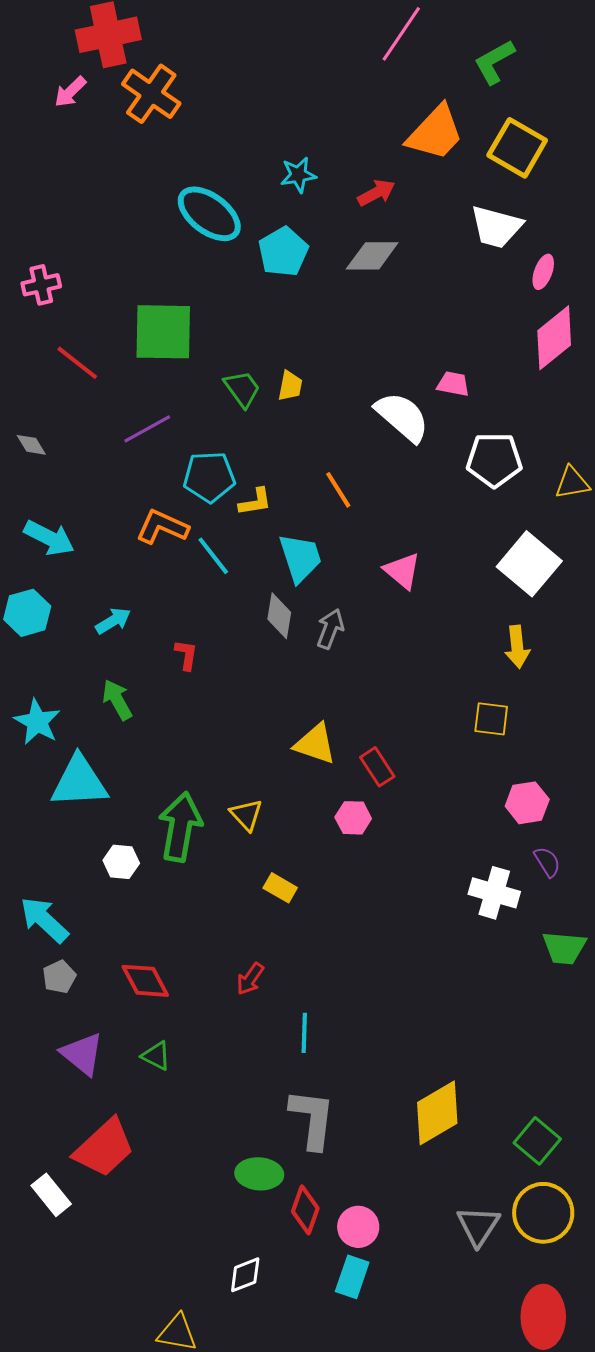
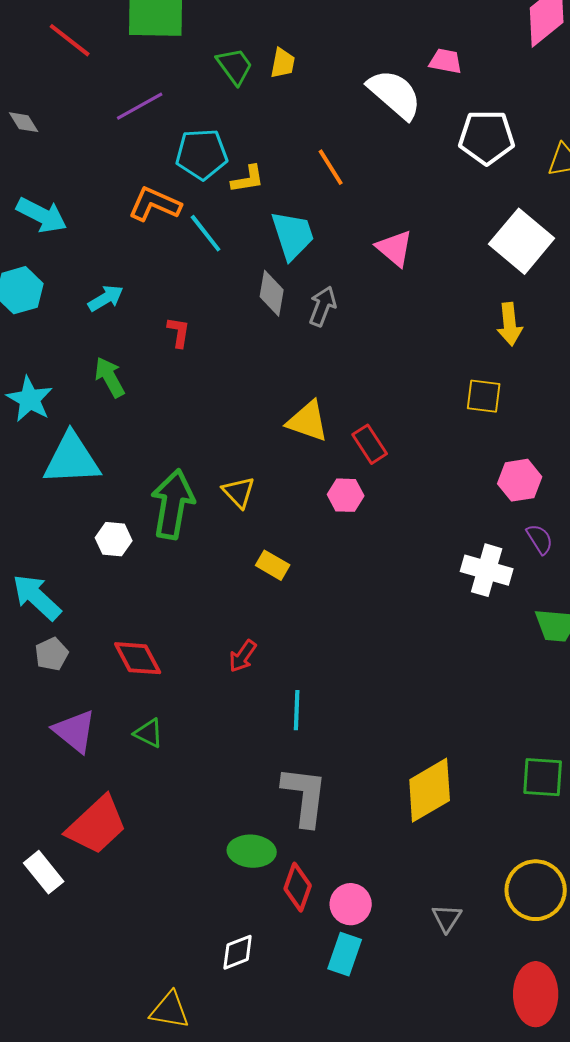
green square: (537, 1141) -> (543, 777), moved, turned -36
gray triangle: (478, 1226) -> (447, 918), moved, size x0.7

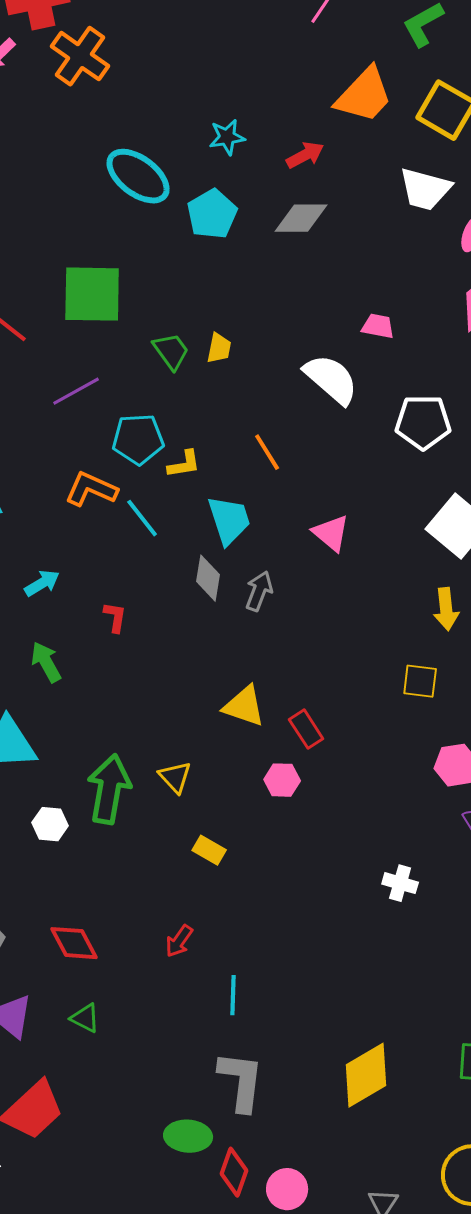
pink trapezoid: (446, 61) -> (378, 326), moved
white cross: (487, 570) -> (400, 883), moved, size x0.7

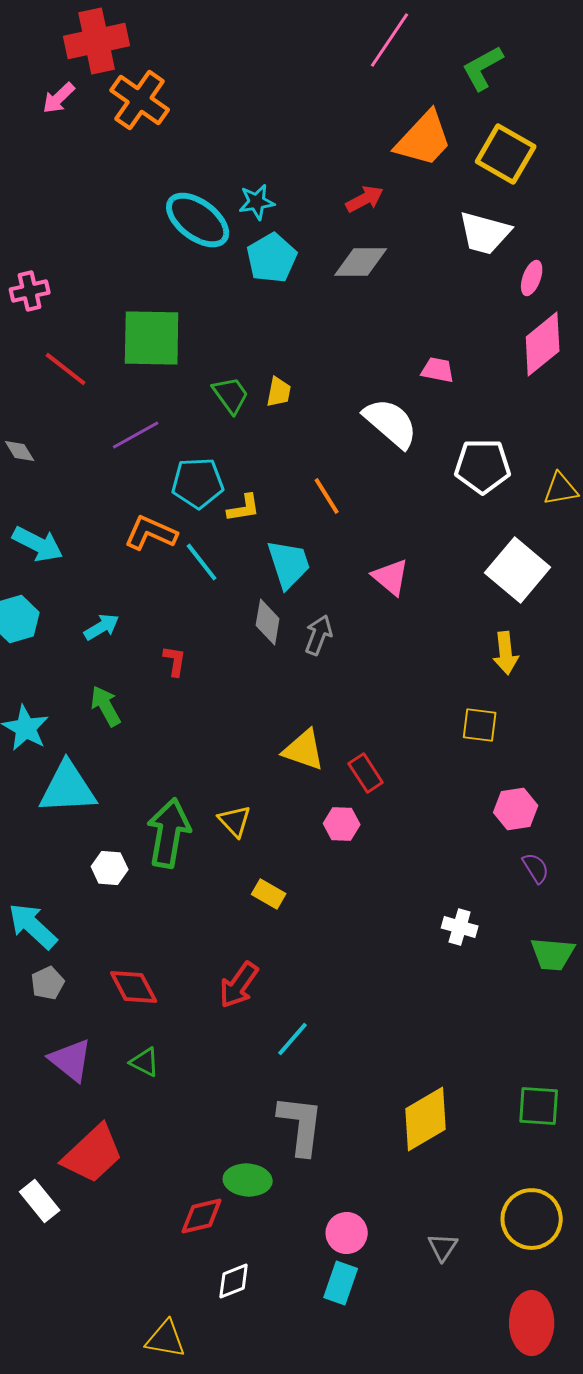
cyan star: (227, 137) -> (257, 202), moved
red arrow: (179, 941) -> (239, 985), size x1.4
cyan line: (233, 995) -> (293, 1039), turned 39
red diamond: (234, 1172) -> (202, 1216), moved, turned 57

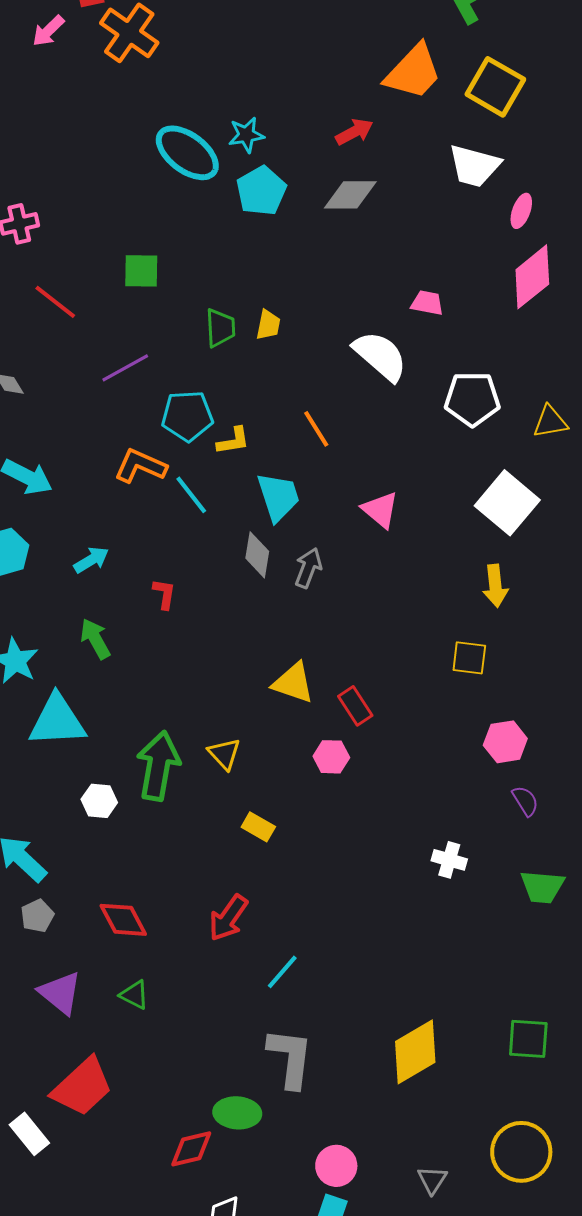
green square: (152, 338) -> (141, 271), size x0.6
green trapezoid: (231, 395) -> (220, 328), turned 33

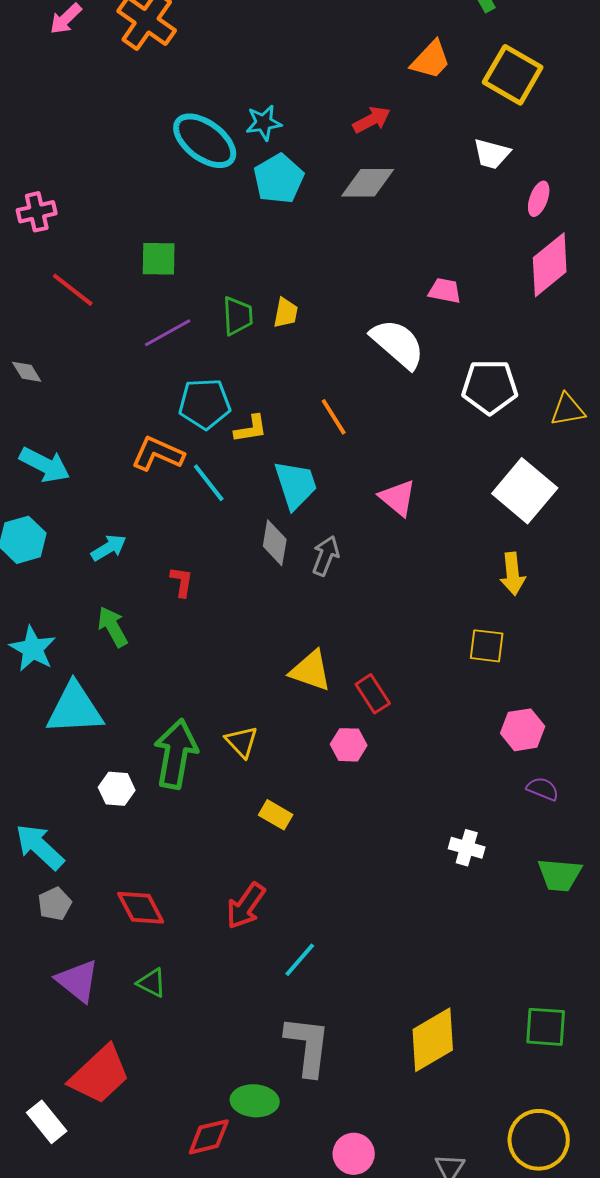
orange trapezoid: (413, 72) -> (431, 60), size x0.7
white trapezoid: (474, 166) -> (492, 154), size x0.7
purple line: (125, 368) -> (168, 333), moved
purple semicircle: (525, 801) -> (543, 789), turned -36

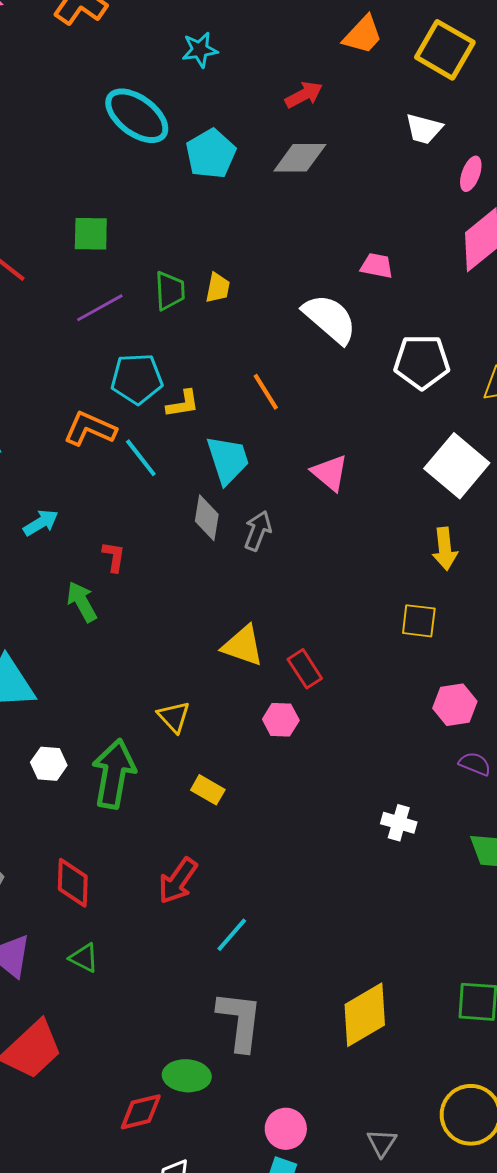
cyan star: (264, 123) -> (200, 50), moved
green arrow: (113, 627) -> (82, 602), moved
green arrow: (176, 754) -> (114, 774), moved
red diamond: (141, 908) -> (73, 883), turned 30

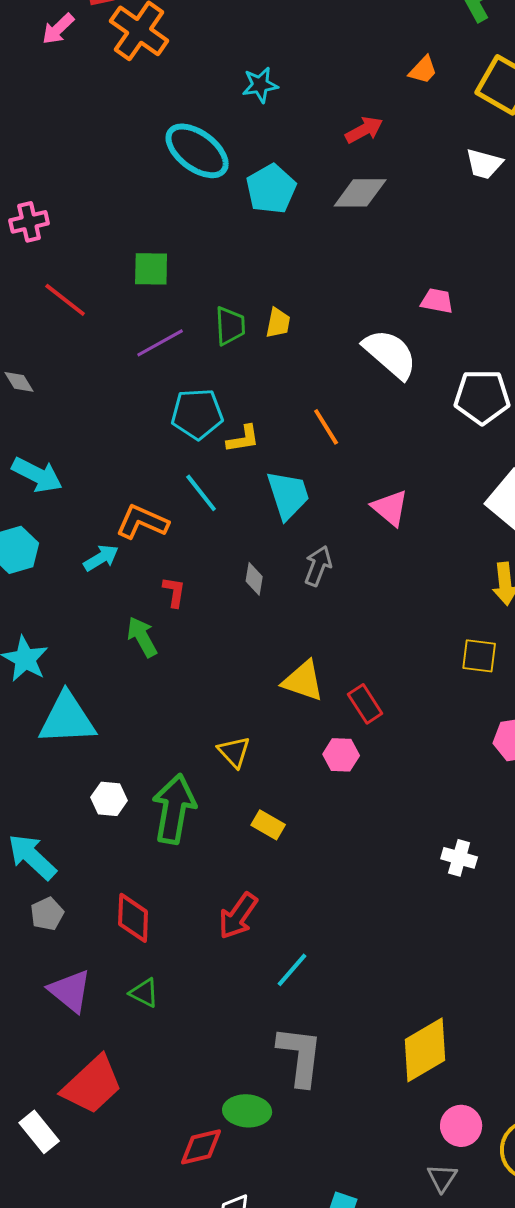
orange trapezoid: (363, 35) -> (423, 70), size x0.7
orange L-shape: (90, 429) -> (142, 522), moved
gray diamond: (207, 518) -> (254, 579), moved, size x0.7
pink circle: (286, 1129) -> (461, 1126), moved

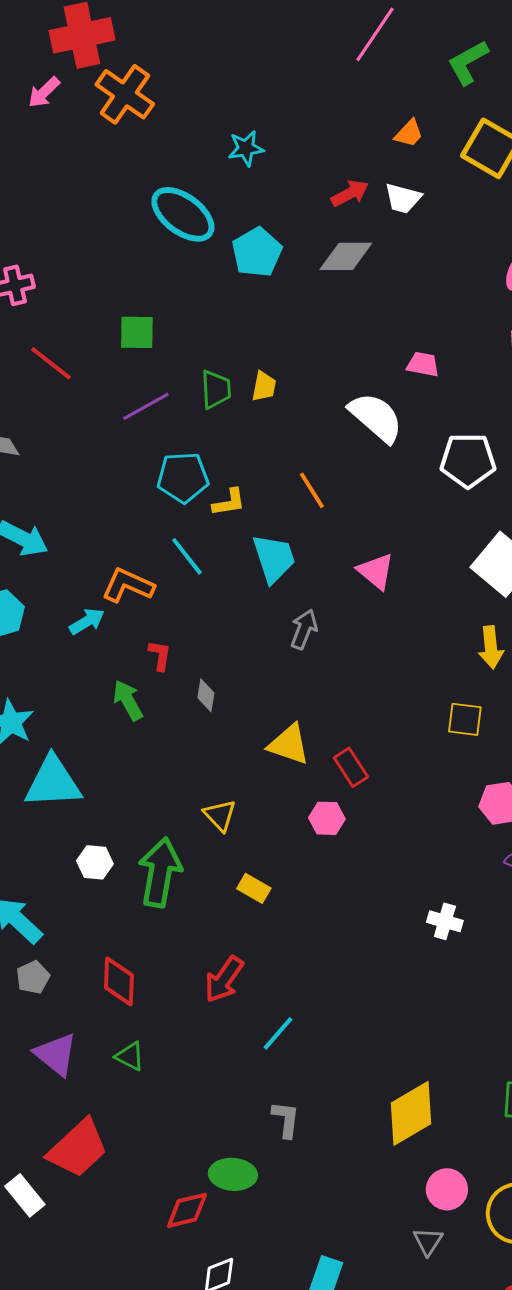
white trapezoid: (484, 164) -> (403, 198), moved
gray diamond: (254, 579) -> (206, 695), moved
gray L-shape: (300, 1056) -> (286, 1119), size x0.6

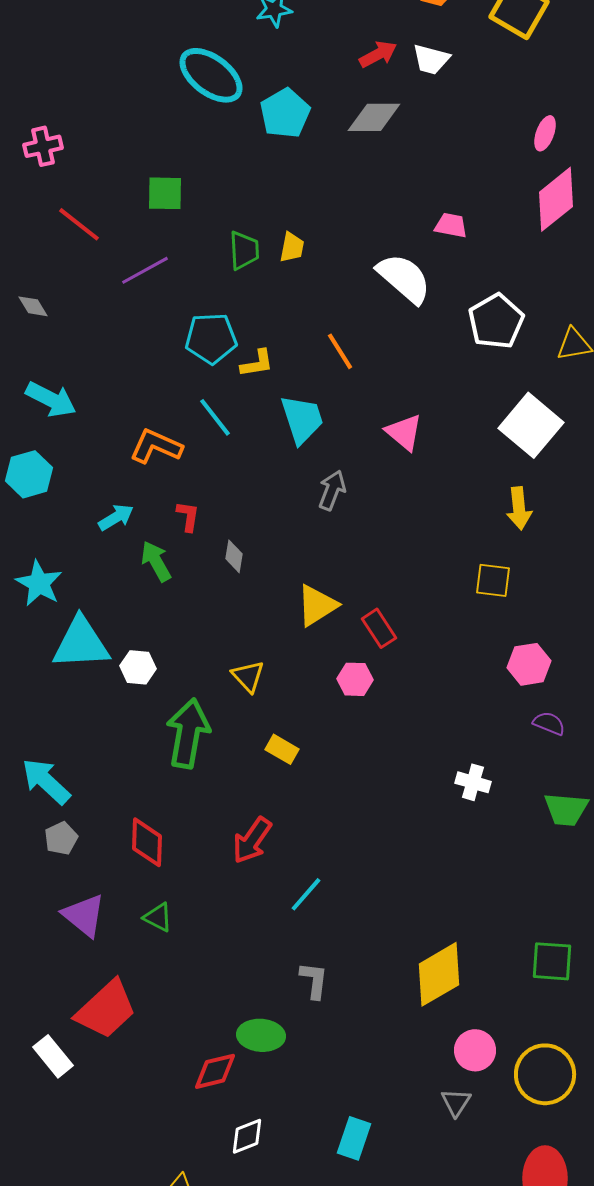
purple line: (146, 406) -> (145, 270), moved
white pentagon: (468, 460) -> (496, 321), turned -30
cyan arrow: (87, 621) -> (116, 517), moved
yellow triangle: (289, 744) -> (317, 605), turned -51
white hexagon: (95, 862) -> (138, 667), moved

